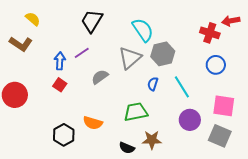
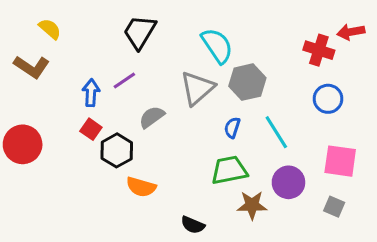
green trapezoid: (136, 112) -> (229, 170), moved
black hexagon: (64, 135) -> (117, 150), moved
gray square: (220, 136) -> (334, 207), size x0.6
brown star: (152, 140) -> (252, 205), moved

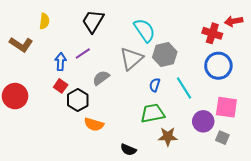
yellow semicircle: (50, 29) -> (44, 21), moved, turned 56
blue circle: (328, 99) -> (218, 66), size x1.4
purple circle: (288, 182) -> (203, 121), moved

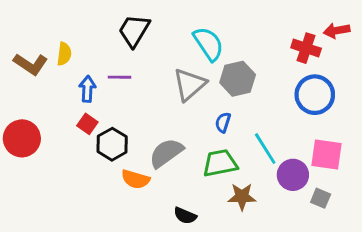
yellow semicircle: (44, 21) -> (64, 54), moved
purple line: (83, 54) -> (120, 77), turned 35
gray semicircle: (101, 78) -> (166, 153), moved, size x1.4
cyan line: (184, 88) -> (265, 149), moved

